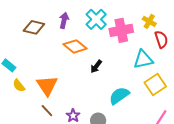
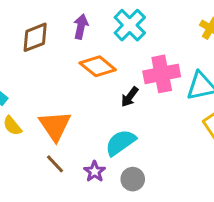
brown diamond: (34, 27) -> (35, 37), turned -35
pink cross: (121, 30) -> (162, 74), moved
cyan semicircle: (119, 96) -> (121, 143), moved

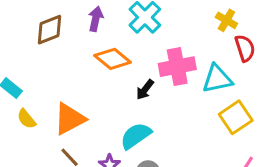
orange triangle: (55, 126) -> (70, 119), turned 36

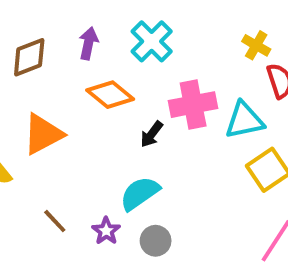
orange triangle: (70, 119) -> (43, 134), moved

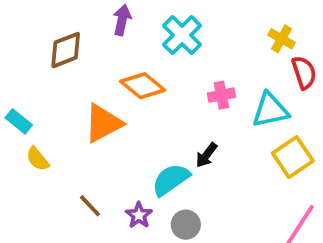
purple arrow: (88, 43) -> (122, 20), moved
pink cross: (193, 105) -> (221, 95), size x0.6
orange triangle: (43, 134) -> (103, 123), moved
black arrow: (152, 134) -> (206, 155), moved

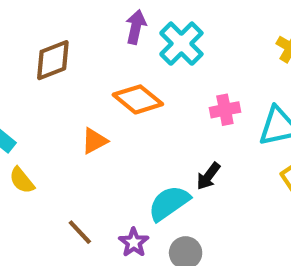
purple arrow: (122, 20) -> (136, 27), moved
orange triangle: (103, 123) -> (94, 141), size x0.6

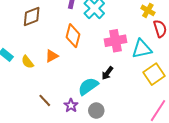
orange diamond: (138, 99) -> (73, 36), turned 65
pink cross: (225, 110) -> (116, 41), size x1.5
yellow semicircle: (22, 180) -> (28, 62), moved

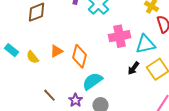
orange diamond: (73, 36) -> (79, 56), moved
black arrow: (107, 73) -> (133, 68), moved

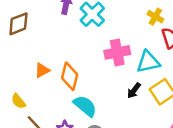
yellow semicircle: (32, 57) -> (18, 101), moved
cyan semicircle: (92, 81) -> (85, 106), turned 75

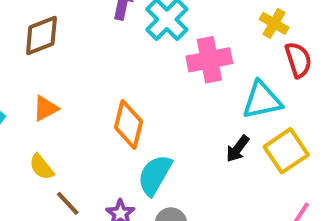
pink cross: (117, 52) -> (209, 60), moved
orange triangle: (42, 70) -> (46, 108), moved
cyan semicircle: (85, 106) -> (155, 175), turned -100

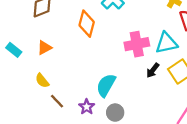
pink cross: (209, 60) -> (137, 44), moved
orange diamond: (128, 124) -> (87, 24), moved

